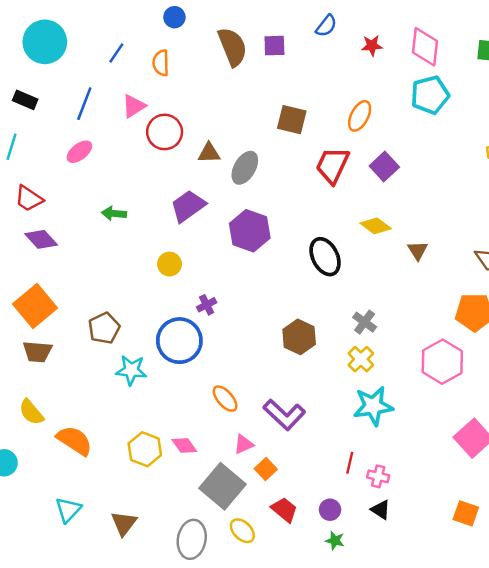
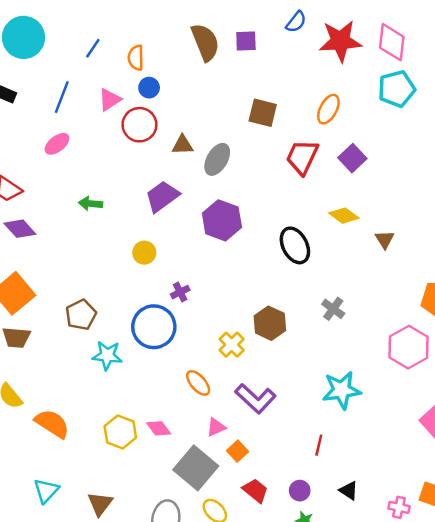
blue circle: (174, 17) -> (149, 88), moved
red star: (372, 46) -> (340, 41), size x2.0
yellow cross: (361, 359) -> (232, 345), moved
pink cross: (378, 476) -> (399, 507), moved

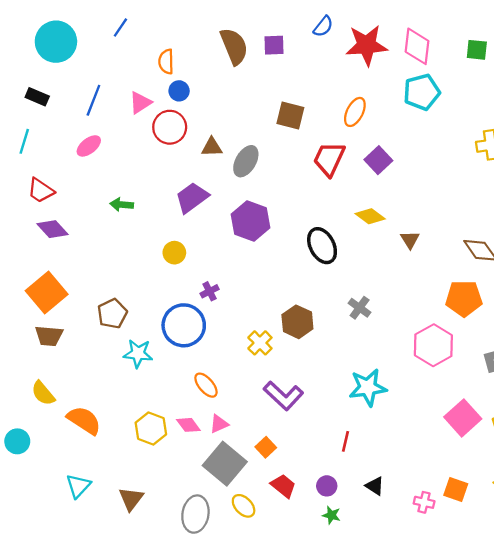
blue line: (93, 48) -> (120, 28), moved
orange ellipse: (198, 383) -> (206, 385), moved
pink triangle: (216, 427) -> (219, 424), moved

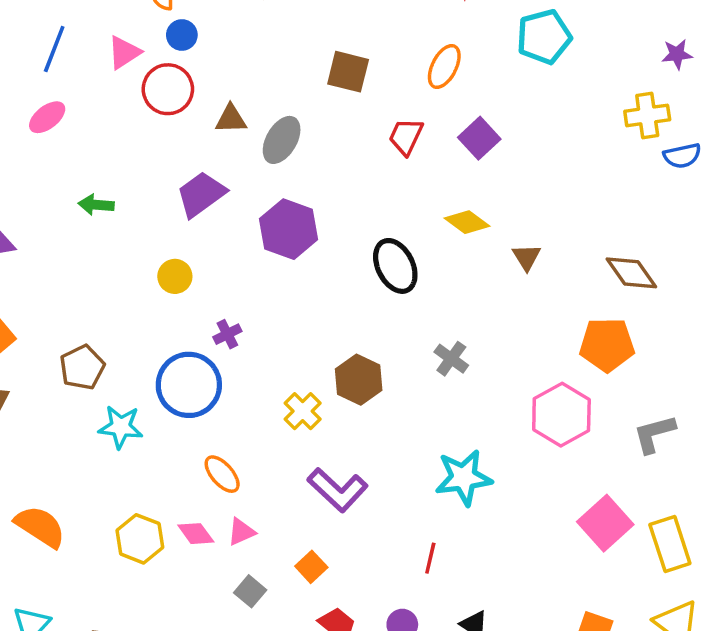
red trapezoid: (329, 159) -> (406, 136), size x0.7
gray square: (225, 464) -> (250, 591), size x0.5

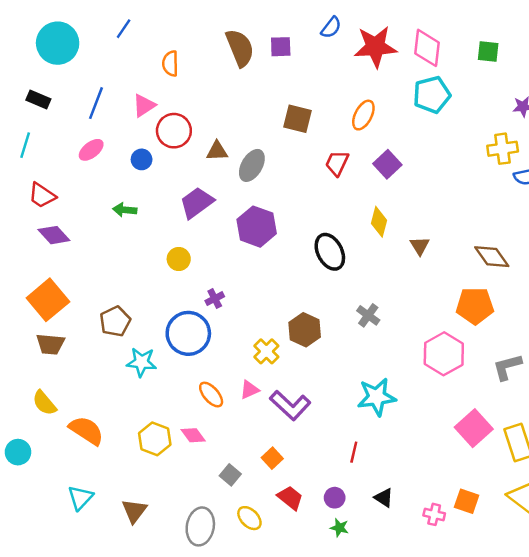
blue circle: (182, 35) -> (142, 159), moved
yellow diamond: (467, 222) -> (379, 222), turned 68
pink triangle: (241, 532) -> (249, 390), moved

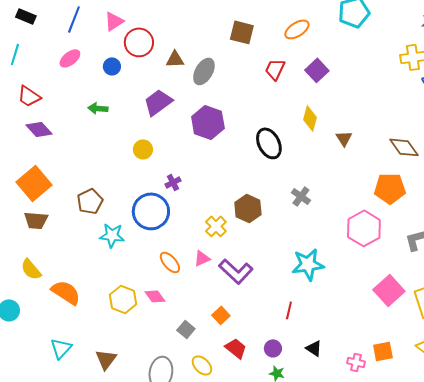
orange ellipse: (363, 115) -> (297, 29), turned 30
orange square: (467, 501) -> (383, 351), turned -30

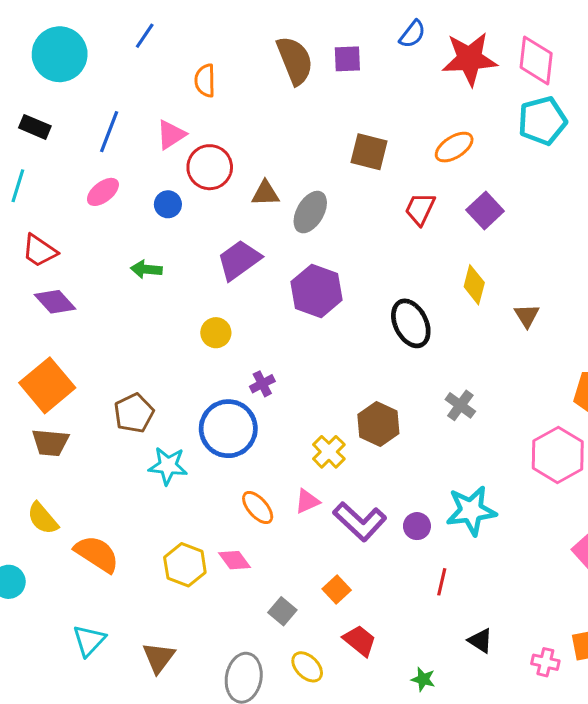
purple circle: (273, 348) -> (417, 526), moved

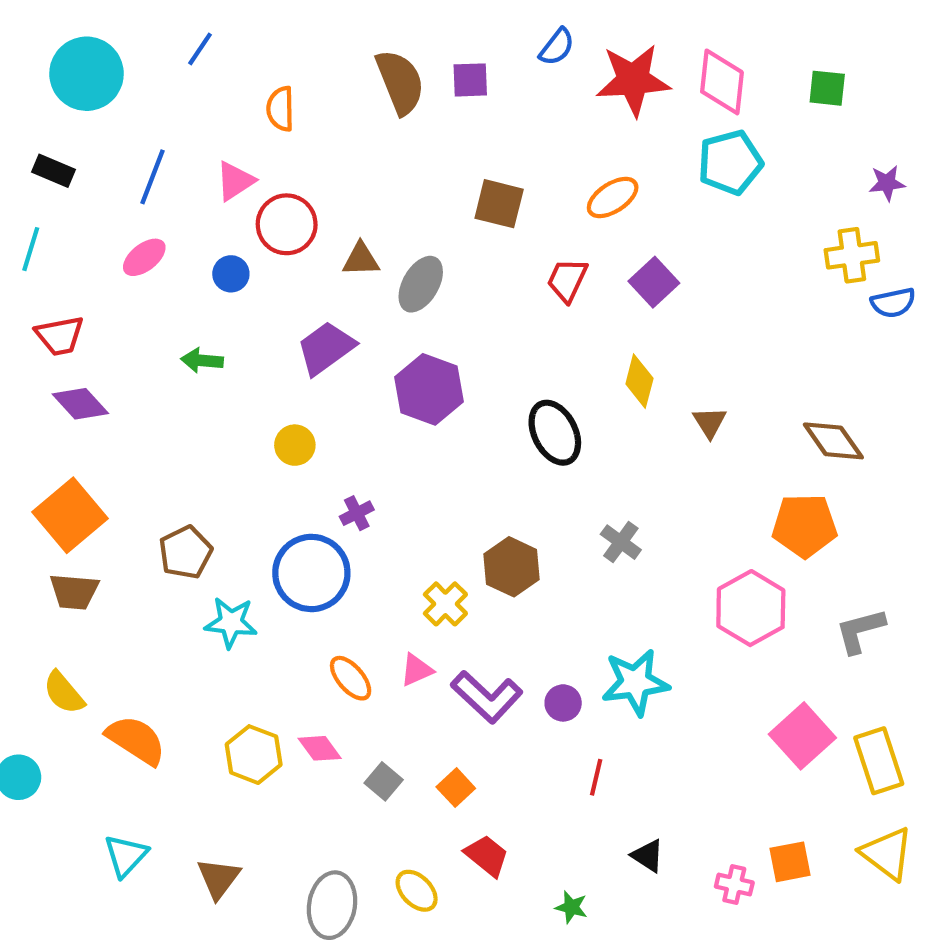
red trapezoid: (40, 251) -> (60, 336), turned -45
gray square: (282, 611) -> (384, 781), moved

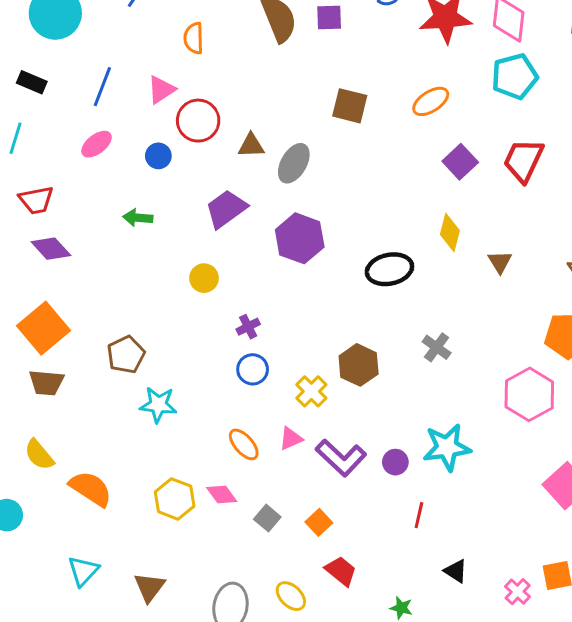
red trapezoid: (567, 280) -> (523, 160), moved, size x1.4
black ellipse: (555, 433) -> (389, 269), turned -75
blue circle: (311, 573) -> (253, 369), moved, size x0.6
pink cross: (734, 885) -> (518, 592), turned 30

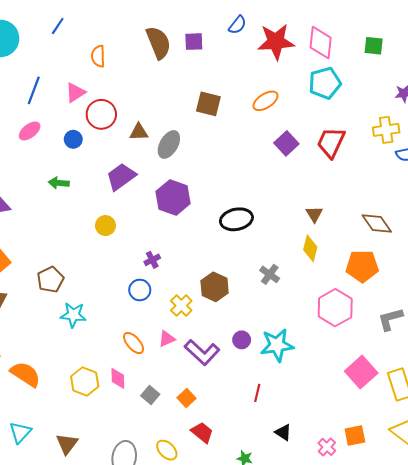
yellow diamond: (450, 232) -> (310, 248), moved
purple cross: (248, 327) -> (152, 260), moved
purple circle: (395, 462) -> (242, 340), moved
pink diamond: (222, 494) -> (118, 378), turned 35

